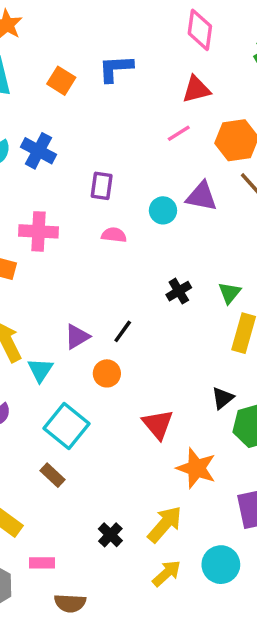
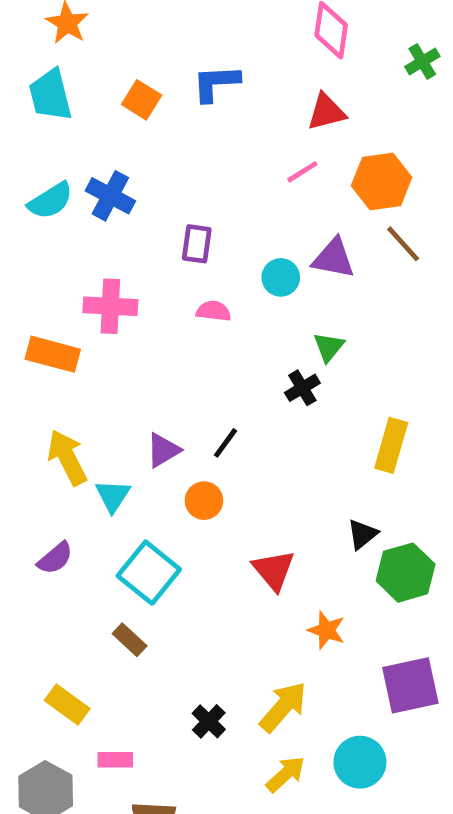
green triangle: (230, 293) -> (329, 347), moved
orange star: (196, 468) -> (326, 630), size x0.7

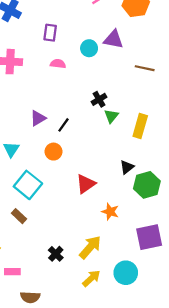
brown line: (403, 244) -> (145, 68), moved, turned -36
green triangle: (329, 347) -> (111, 116), moved
purple triangle: (163, 450) -> (38, 118), moved
red triangle: (274, 570) -> (86, 184), turned 35

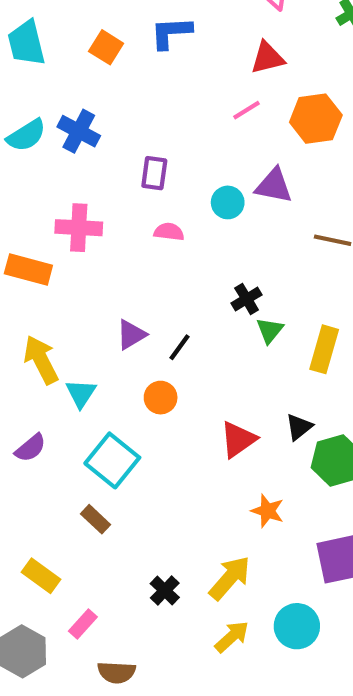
red triangle: (86, 184) -> (238, 439), moved
pink rectangle: (12, 272) -> (83, 624), turned -48

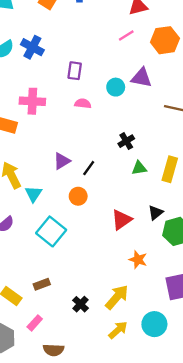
green triangle: (270, 330) -> (139, 168), moved, turned 42
brown rectangle: (96, 519) -> (42, 284), moved, turned -63

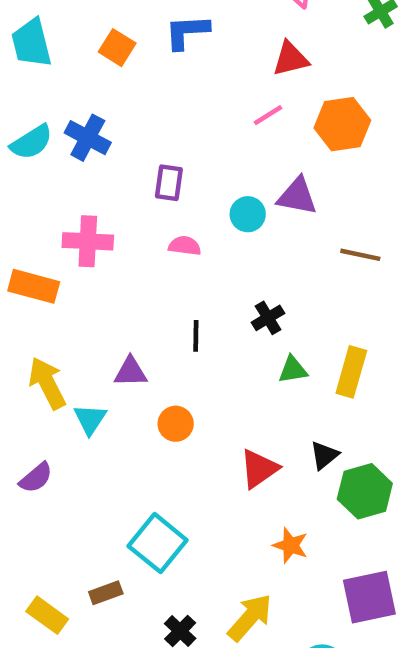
purple triangle: (62, 161) -> (131, 372), moved, turned 30
black line: (89, 168) -> (196, 336), moved, turned -35
cyan square: (51, 231) -> (158, 543), moved

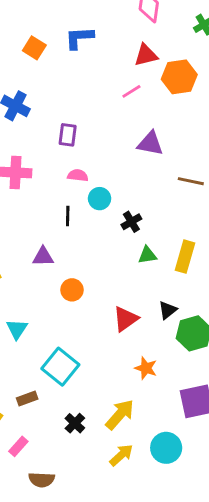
orange hexagon: (342, 124) -> (179, 77), moved
cyan circle: (248, 214) -> (100, 199), moved
black line: (196, 336) -> (68, 216), moved
cyan triangle: (90, 419) -> (17, 329), moved

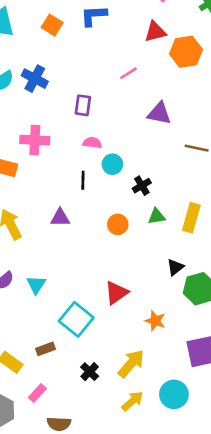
pink line: (131, 91) -> (128, 73), moved
orange circle: (72, 290) -> (118, 224), moved
red triangle: (126, 319) -> (116, 293), moved

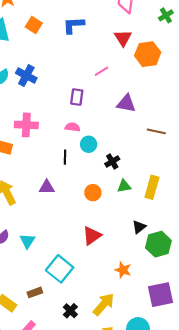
orange square: (52, 25) -> (34, 25), moved
red triangle: (155, 32) -> (123, 38), turned -48
purple rectangle: (83, 105) -> (77, 97), moved
red triangle: (116, 293) -> (92, 236), moved

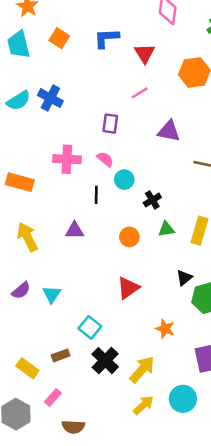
red triangle: (123, 38) -> (145, 53), moved
pink cross: (26, 125) -> (67, 159), moved
pink semicircle: (72, 127) -> (105, 159), turned 32
cyan square: (60, 269) -> (90, 327), size x0.7
black cross: (70, 311) -> (105, 361), moved, size x1.5

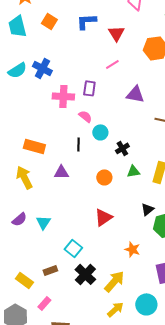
pink cross: (67, 159) -> (63, 96), moved
orange rectangle: (20, 182) -> (34, 146), moved

